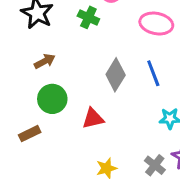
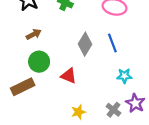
red triangle: (93, 118) -> (69, 76), turned 35
brown rectangle: (30, 134) -> (23, 87), size x1.5

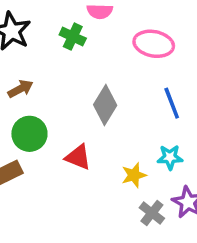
blue line: (112, 43) -> (172, 103), moved
yellow star: (78, 112) -> (134, 175), moved

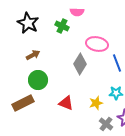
pink ellipse: (154, 44) -> (97, 44), moved
red triangle: (78, 157) -> (66, 103), moved

